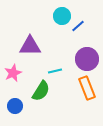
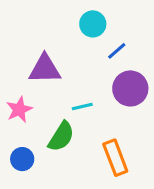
blue line: (78, 26) -> (117, 51), moved
orange rectangle: (87, 88) -> (115, 158), moved

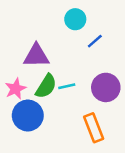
purple circle: (130, 88) -> (106, 87), moved
green semicircle: (61, 137) -> (46, 86), moved
blue circle: (22, 159) -> (28, 116), moved, size x1.6

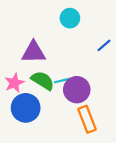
blue line: (95, 41) -> (104, 45), moved
green semicircle: (46, 86) -> (43, 81), turned -90
purple circle: (106, 87) -> (77, 90), moved

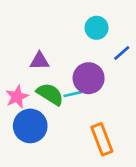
cyan circle: (70, 18) -> (97, 28), moved
purple triangle: (34, 52) -> (39, 61), size x0.7
purple circle: (77, 90) -> (89, 78), moved

